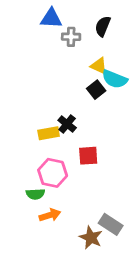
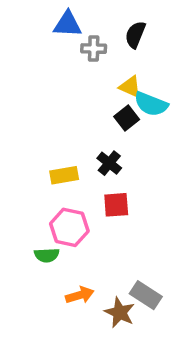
black cross: (67, 124) -> (109, 163), moved
orange arrow: (50, 215) -> (80, 295), moved

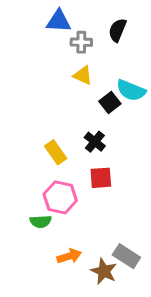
yellow triangle: (130, 87) -> (83, 75), moved
yellow rectangle: (64, 175) -> (56, 152), turned 65

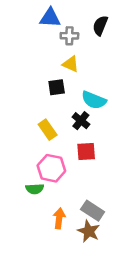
cyan semicircle: (131, 90) -> (94, 100), moved
black square: (110, 102) -> (57, 87), moved, turned 30
orange arrow: (69, 256) -> (59, 218), turned -66
gray rectangle: (126, 256) -> (93, 211), moved

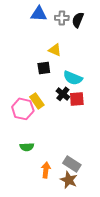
gray cross: (69, 36) -> (62, 18), moved
red square: (86, 152) -> (77, 99), moved
pink hexagon: (51, 168) -> (23, 109), moved

